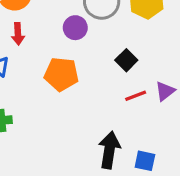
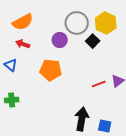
red arrow: (18, 34) -> (23, 44), turned 112
black square: (126, 60) -> (93, 41), moved

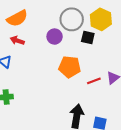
black square: (93, 41) -> (88, 38), turned -32
orange pentagon: (51, 70) -> (70, 67), moved

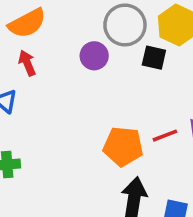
red arrow: (17, 41) -> (27, 63), turned 48
orange pentagon: (70, 67) -> (123, 146), moved

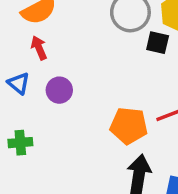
purple circle: (94, 56) -> (59, 90), moved

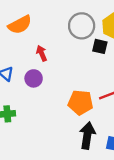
red arrow: (39, 48) -> (42, 53), moved

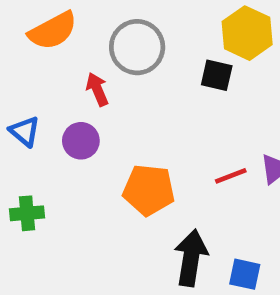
gray circle: (82, 26) -> (137, 47), moved
orange pentagon: (80, 102) -> (149, 190), moved

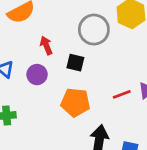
gray circle: (137, 47) -> (94, 30), moved
black square: (217, 75) -> (75, 63), moved

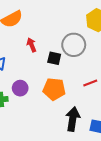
gray circle: (94, 30) -> (74, 45), moved
purple circle: (37, 75) -> (20, 88), moved

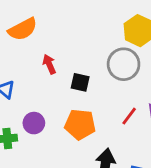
gray circle: (74, 45) -> (124, 64), moved
red line: (90, 83) -> (129, 116), turned -32

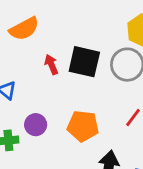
black square: (80, 82) -> (84, 62), moved, size x1.6

